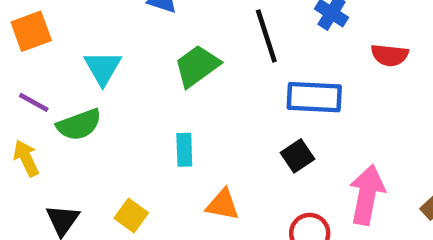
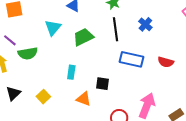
red semicircle: (390, 55) -> (166, 62), moved
cyan triangle: (103, 68) -> (53, 28), moved
black square: (297, 156) -> (103, 84), moved, turned 32

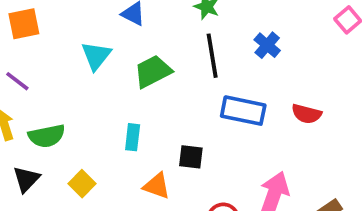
green semicircle: (28, 53) -> (47, 136), moved

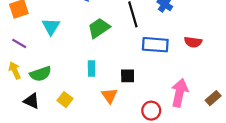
cyan triangle: (96, 56) -> (51, 27), moved
black triangle: (26, 179) -> (32, 101), turned -42
orange triangle: (157, 186) -> (109, 96), turned 42

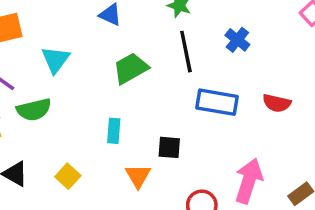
green semicircle: (40, 74) -> (34, 110), moved

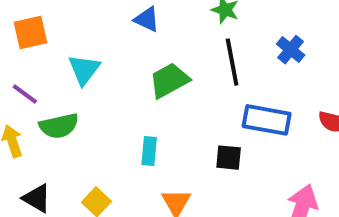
black square: (169, 147) -> (229, 158), moved

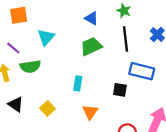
blue triangle: (147, 19) -> (92, 18), moved

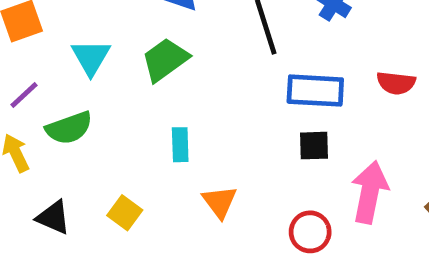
green trapezoid: (91, 46) -> (165, 60), moved
purple line: (13, 48) -> (24, 95), turned -72
black square: (120, 90) -> (314, 146), moved

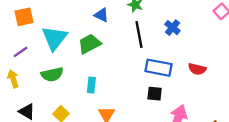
cyan triangle: (91, 57) -> (54, 38), size x1.4
green semicircle: (69, 128) -> (52, 74), moved

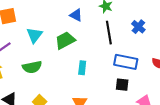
cyan triangle: (54, 38) -> (34, 35), size x0.7
cyan rectangle: (91, 85) -> (82, 68), moved

